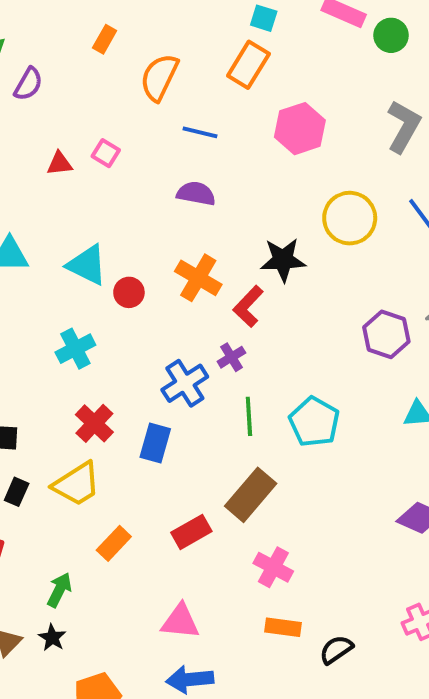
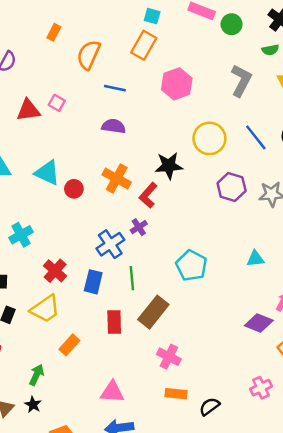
red triangle: (60, 164) -> (28, 110), size x1.5
purple hexagon: (386, 334) -> (232, 187), moved
cyan cross: (75, 349) -> (21, 235), moved
green line: (249, 416) -> (132, 278), moved
red rectangle: (191, 532) -> (114, 322), moved, turned -60

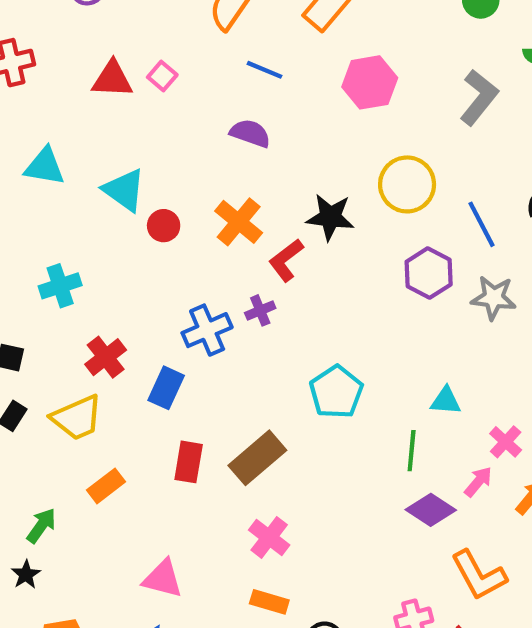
blue line: (256, 137) -> (481, 224), moved
green line: (132, 278) -> (412, 451), moved

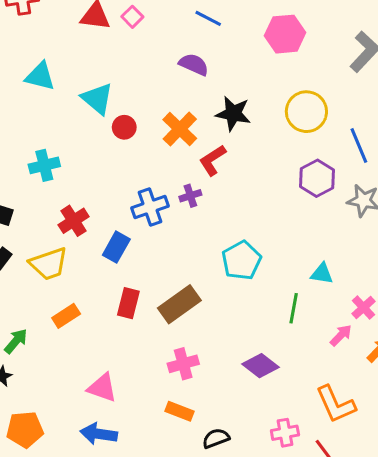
black star: (330, 217) -> (233, 113), moved
purple diamond: (431, 510) -> (261, 366), moved
pink cross: (269, 537) -> (183, 364), turned 32

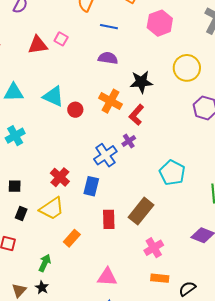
cyan cross: (44, 165) -> (15, 136), moved

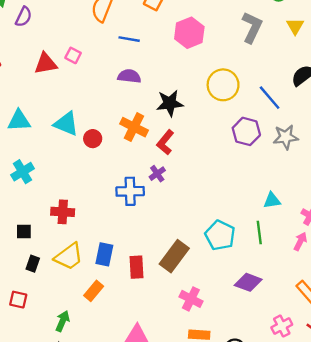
blue cross: (105, 155) -> (130, 191), turned 35
cyan pentagon: (172, 173) -> (220, 235), moved
red cross: (60, 177) -> (63, 212), moved, turned -36
blue rectangle: (91, 186) -> (104, 254), moved
pink cross: (154, 248) -> (191, 299), turned -30

